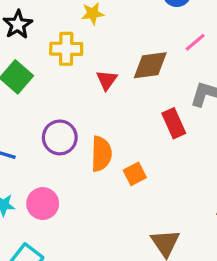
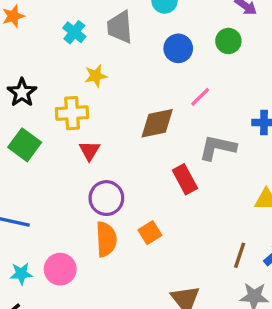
red triangle: (107, 80) -> (89, 151), moved
purple circle: (60, 137) -> (106, 198), moved
orange semicircle: (101, 154) -> (106, 239), moved

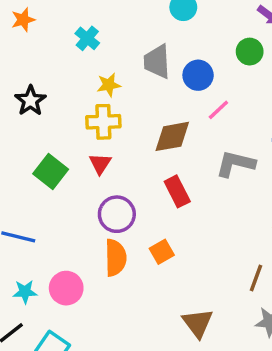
gray trapezoid: (120, 27) -> (157, 62), moved
blue circle: (178, 48) -> (198, 75), moved
yellow cross: (72, 113) -> (103, 122), moved
green square: (25, 145) -> (51, 172), moved
red rectangle: (185, 179) -> (177, 191), moved

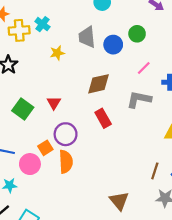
green circle: (250, 52) -> (137, 34), moved
pink line: (218, 110) -> (144, 68), moved
yellow cross: (103, 122) -> (19, 30), moved
orange square: (162, 252) -> (45, 148), moved
pink circle: (66, 288) -> (30, 164), moved

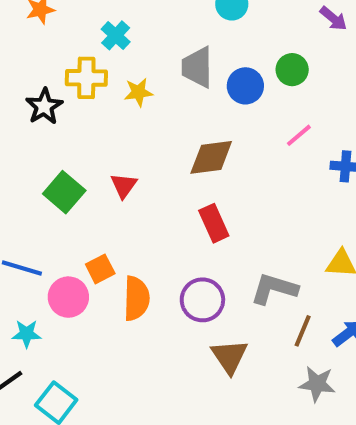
yellow cross: (19, 30) -> (86, 78), moved
gray L-shape: (139, 99) -> (274, 289), moved
purple circle: (66, 134) -> (202, 300), moved
brown triangle: (119, 201) -> (229, 357), moved

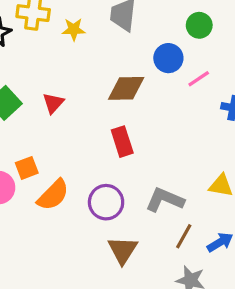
blue circle: (245, 86) -> (168, 58), moved
orange semicircle: (136, 298) -> (53, 195), turned 36

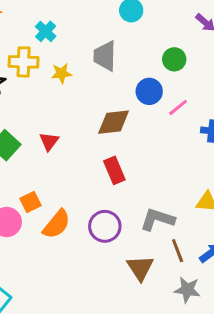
brown line: (184, 236) -> (178, 251), turned -45
brown triangle: (123, 250) -> (140, 268), moved

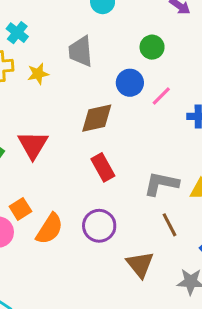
red triangle: (49, 141) -> (33, 145), size x1.5
gray L-shape: (157, 219) -> (161, 184), moved
brown line: (178, 251) -> (169, 225), moved

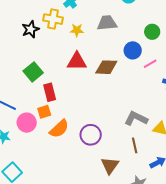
gray trapezoid: (81, 51) -> (107, 23), turned 75
red triangle: (33, 145) -> (77, 61), moved, turned 45
red rectangle: (103, 167) -> (50, 92), moved

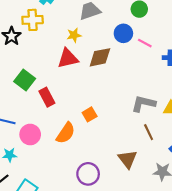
yellow star: (77, 30) -> (74, 35), moved
pink line: (150, 64) -> (145, 43), turned 72
orange square: (44, 112) -> (90, 114), moved
purple circle: (91, 135) -> (88, 174), moved

